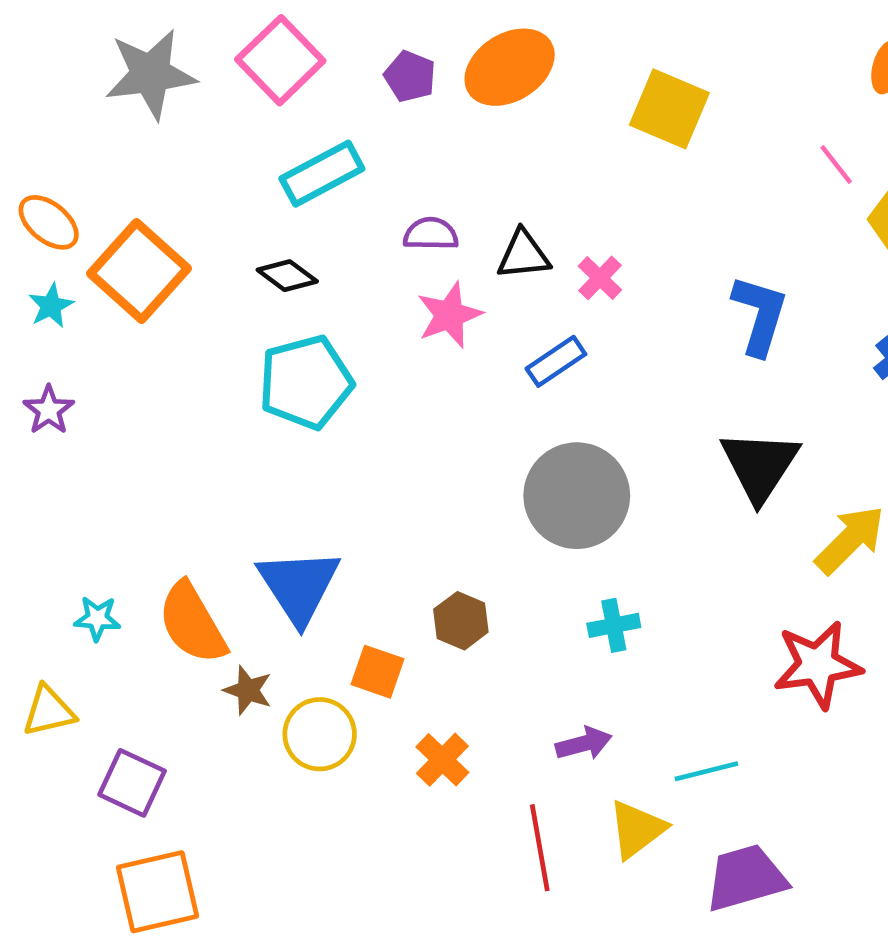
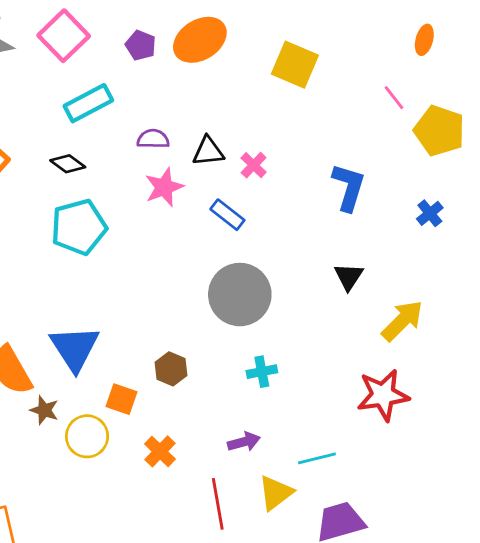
blue rectangle: (556, 361) -> (227, 215), turned 72
black triangle: (760, 466) -> (349, 277), size x0.6

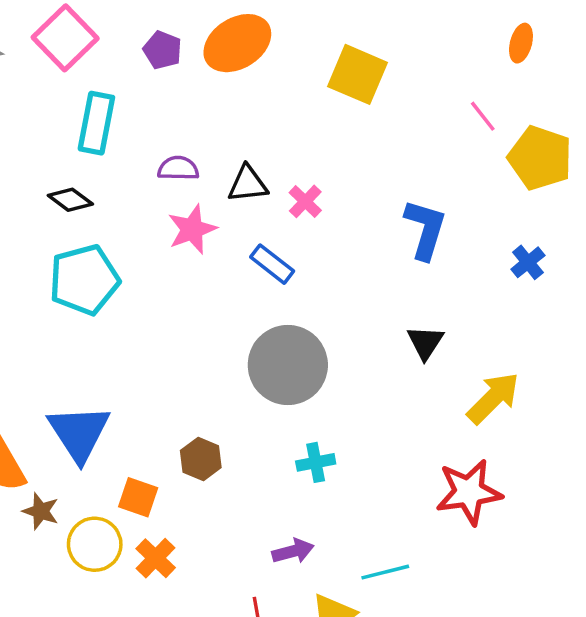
cyan rectangle: (88, 103) -> (96, 123), turned -51
orange cross: (160, 451) -> (156, 558), moved

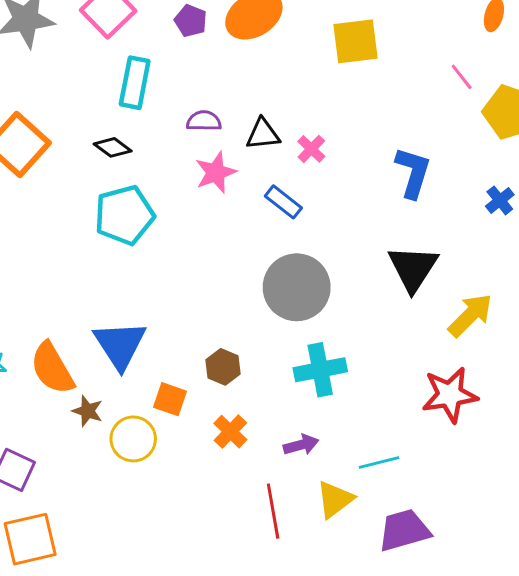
yellow square: (357, 74) -> (356, 41), turned -30
black triangle: (425, 342) -> (413, 268), size x1.6
cyan cross: (316, 462) -> (320, 370), size x1.6
orange cross: (156, 558) -> (230, 432), moved

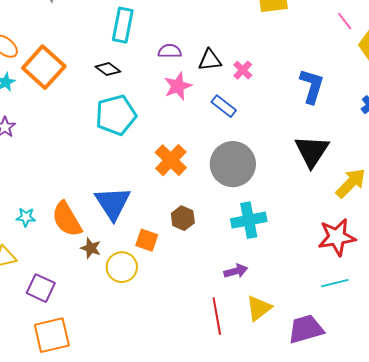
orange cross: (230, 432) -> (171, 160), moved, size x1.4
cyan line: (379, 463) -> (335, 283), moved

